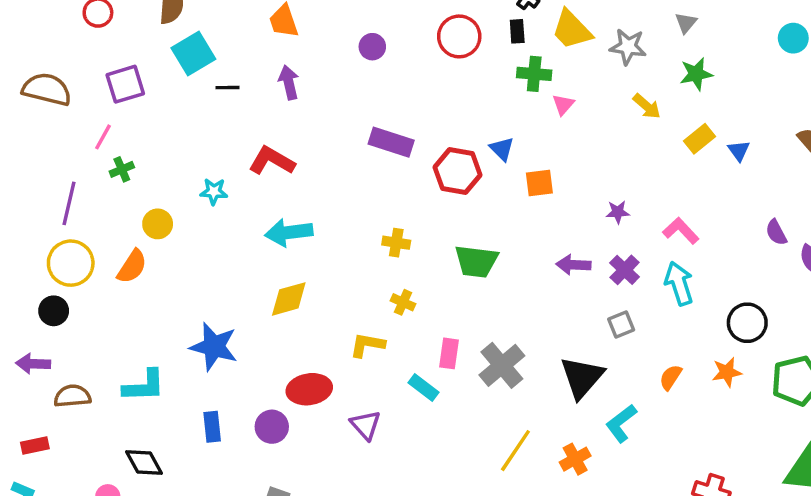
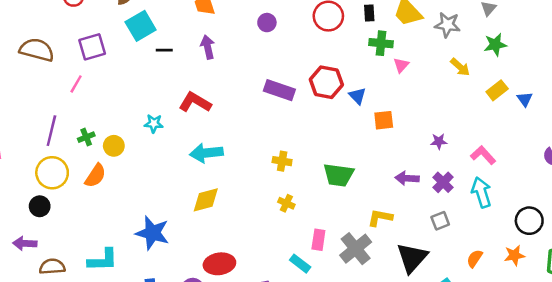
green cross: (122, 169) -> (86, 137), moved
red hexagon: (458, 171) -> (326, 82), moved
yellow L-shape: (367, 345) -> (380, 218), moved

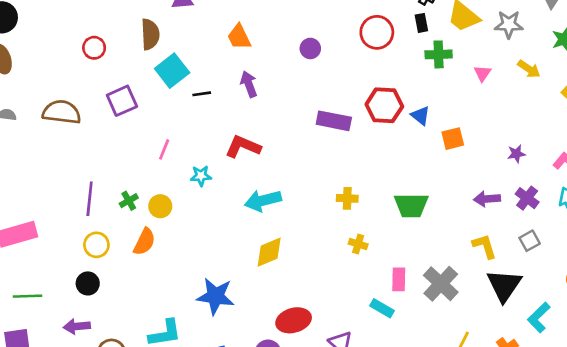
pink triangle: (401, 65) -> (482, 73), moved
pink line: (76, 84) -> (164, 149), moved
yellow circle: (52, 173) -> (96, 245), size x0.7
yellow L-shape: (380, 218) -> (485, 246), moved, turned 70

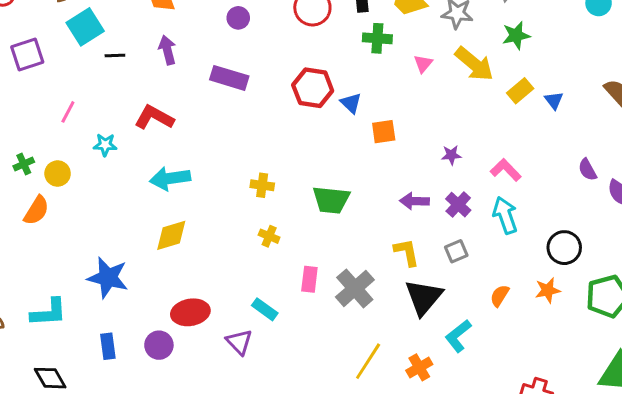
yellow arrow: (529, 69) -> (474, 64), size x1.6
purple rectangle: (334, 121) -> (229, 78), moved
cyan rectangle: (382, 308) -> (265, 309), moved

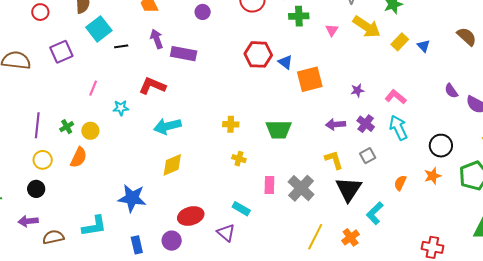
purple rectangle: (229, 78) -> (184, 54), moved
orange square: (384, 132) -> (310, 79), size x1.5

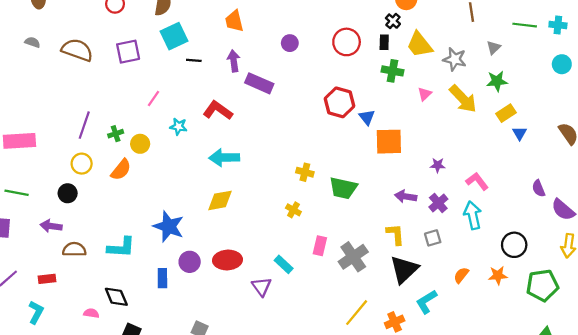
yellow rectangle: (400, 42) -> (506, 113), moved
yellow cross: (231, 124) -> (305, 172), moved
purple circle: (172, 241) -> (190, 262), moved

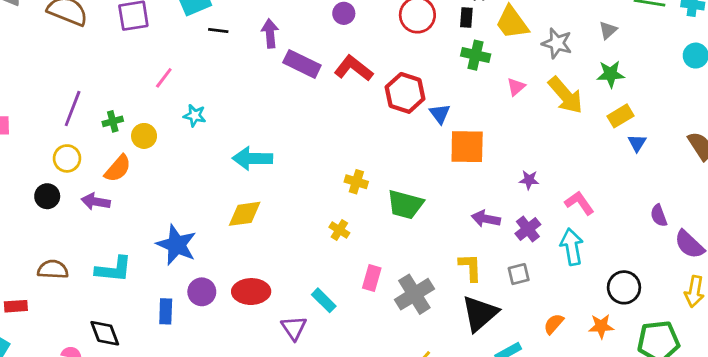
red L-shape: (218, 110) -> (353, 68), moved
purple arrow: (51, 226) -> (96, 202), moved

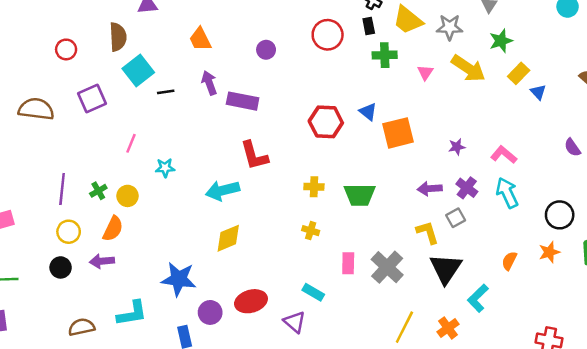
red L-shape: (353, 68) -> (254, 156), moved, turned -128
red hexagon: (405, 93) -> (326, 122), moved
gray square: (519, 274) -> (456, 218), moved

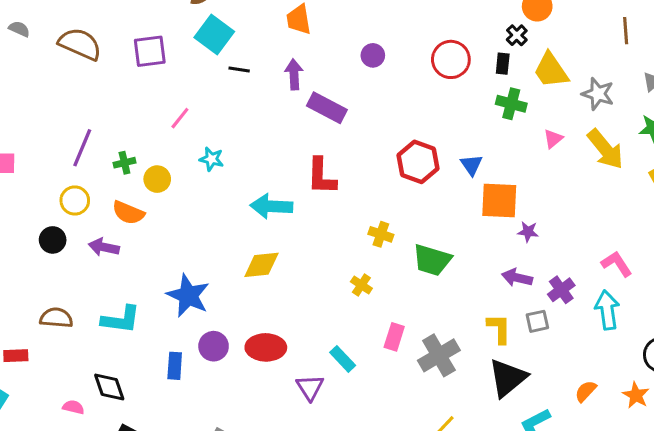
cyan square: (138, 70) -> (214, 34), turned -32
purple star: (457, 147) -> (528, 232), moved
orange semicircle: (113, 229) -> (128, 213), turned 70
orange star: (549, 252) -> (636, 395), turned 30

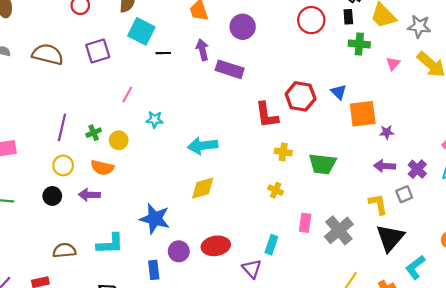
purple circle: (373, 55) -> (243, 27), moved, size x1.5
red L-shape: (321, 176) -> (267, 115), moved
cyan rectangle: (343, 359) -> (271, 245), turned 72

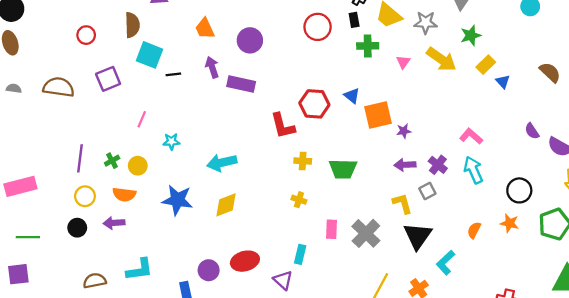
blue star: (155, 219) -> (177, 200), moved

